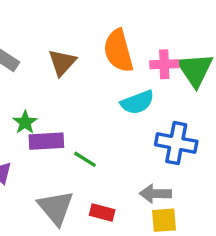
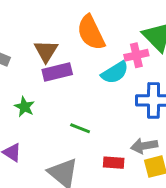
pink cross: (164, 64) -> (136, 55), moved
purple rectangle: (46, 141) -> (57, 72), moved
red rectangle: (102, 213) -> (114, 163), moved

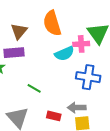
purple rectangle: (57, 72) -> (14, 53), moved

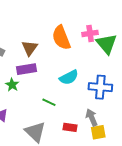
pink cross: (81, 44) -> (90, 33), moved
cyan semicircle: (64, 54) -> (69, 77), moved
gray arrow: (77, 108) -> (92, 117), turned 72

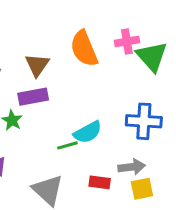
cyan semicircle: (69, 77) -> (88, 132), moved
green line: (49, 102) -> (67, 145), turned -40
gray arrow: (92, 117) -> (132, 167), turned 108

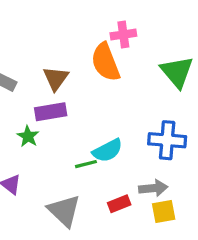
pink cross: (127, 41) -> (123, 35), moved
red rectangle: (100, 182) -> (119, 204), turned -30

